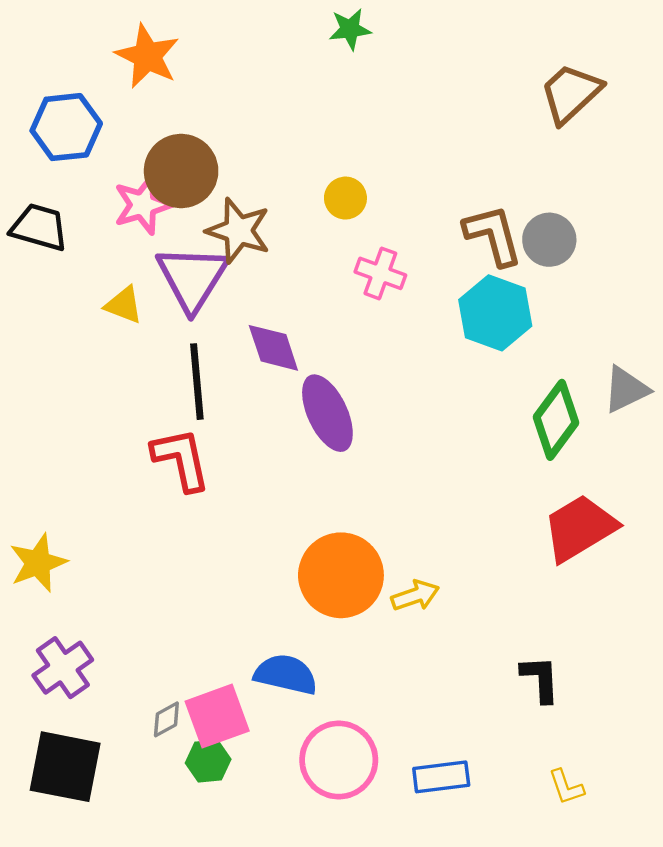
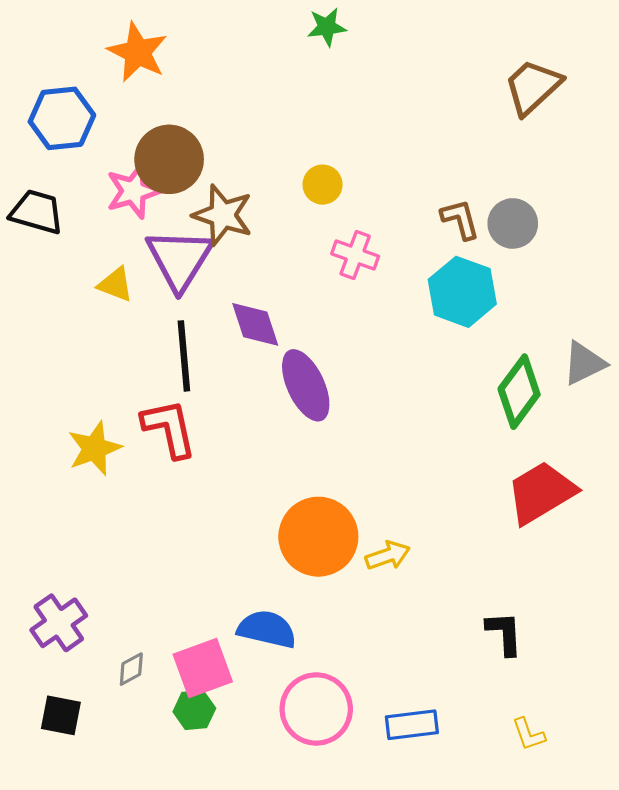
brown L-shape: (493, 235) -> (460, 219), size x0.7
yellow star: (38, 563) -> (94, 448), moved
gray diamond: (166, 719) -> (131, 669), moved
black square: (65, 767) -> (61, 715), size x0.6

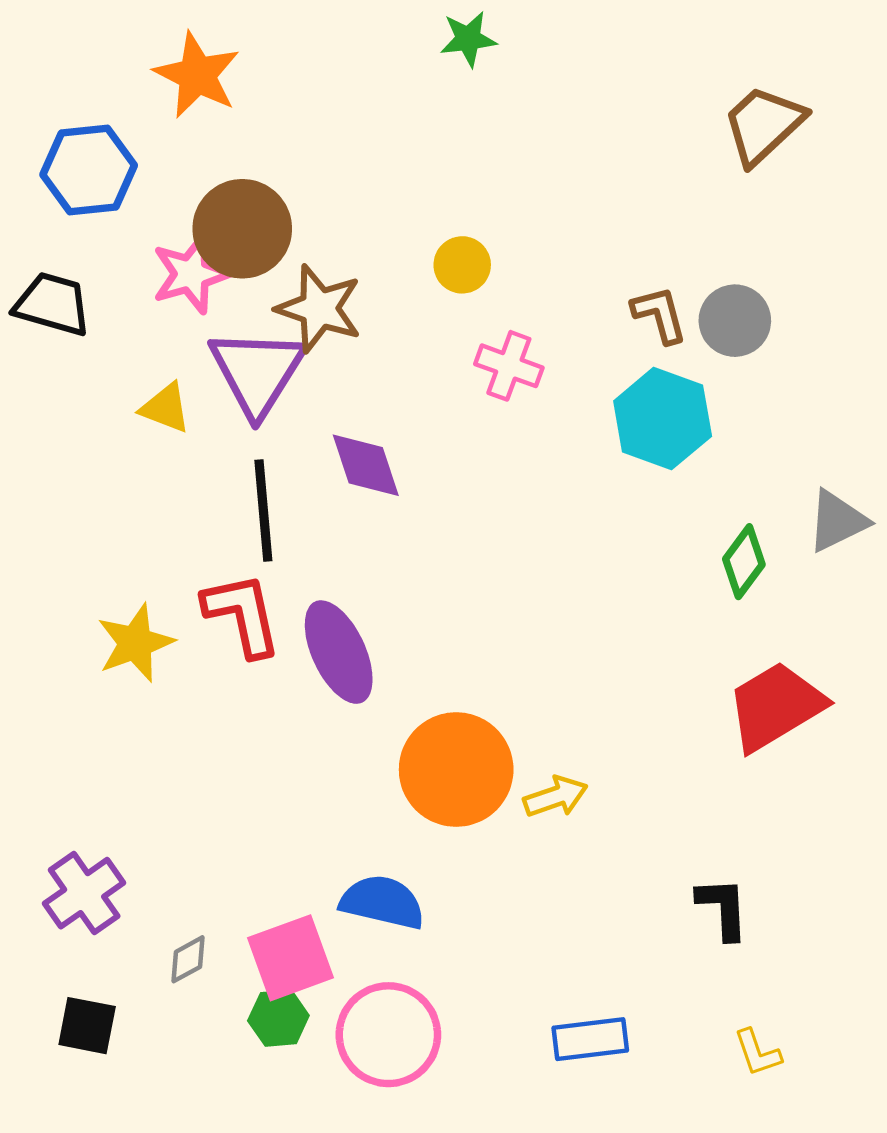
purple ellipse: (306, 385) -> (339, 652), moved
green diamond: (519, 392) -> (744, 562), size x0.7
pink circle: (316, 709) -> (388, 1035), moved

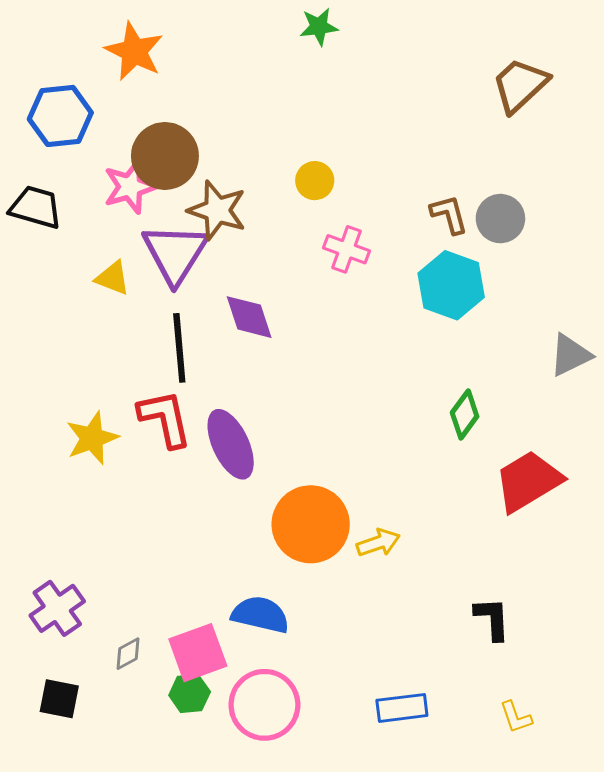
green diamond: (744, 562) -> (465, 415), moved

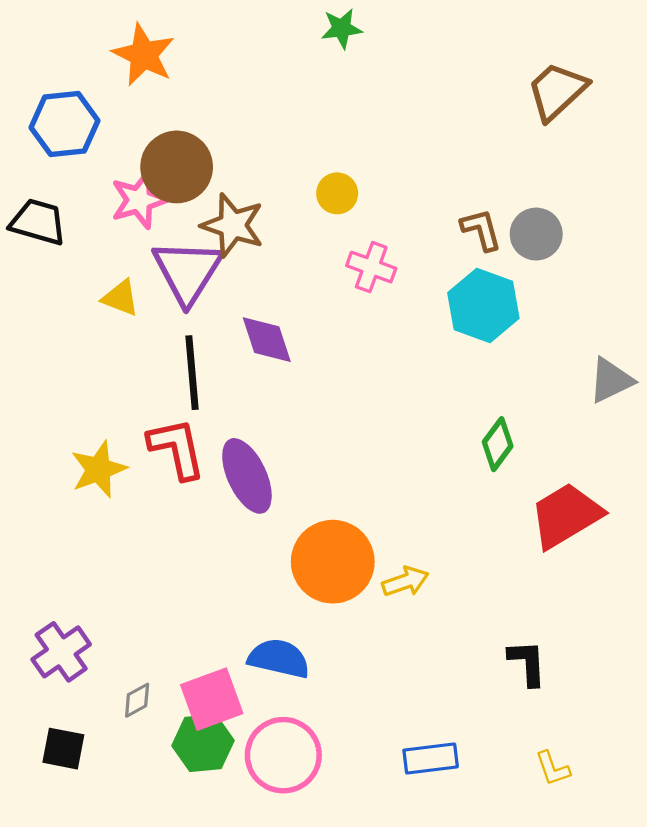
green hexagon: (190, 694) -> (203, 743), size x1.4

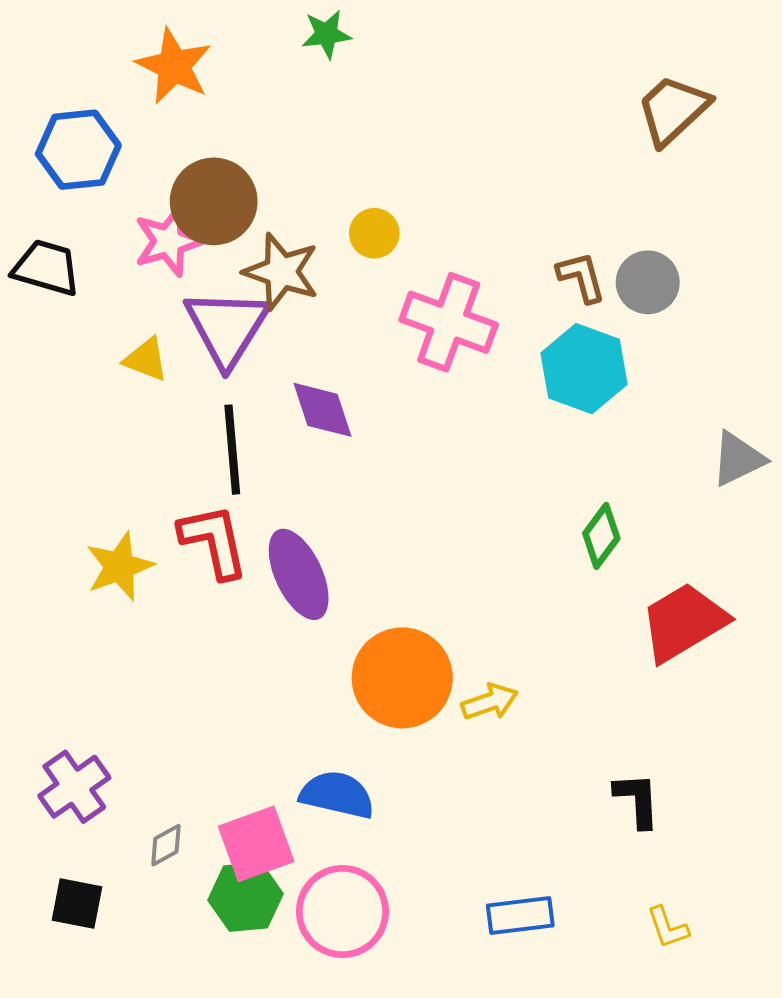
green star: (342, 28) -> (327, 34), moved
yellow circle: (337, 193) -> (374, 233), moved
pink cross: (371, 267) -> (449, 322), size x1.6

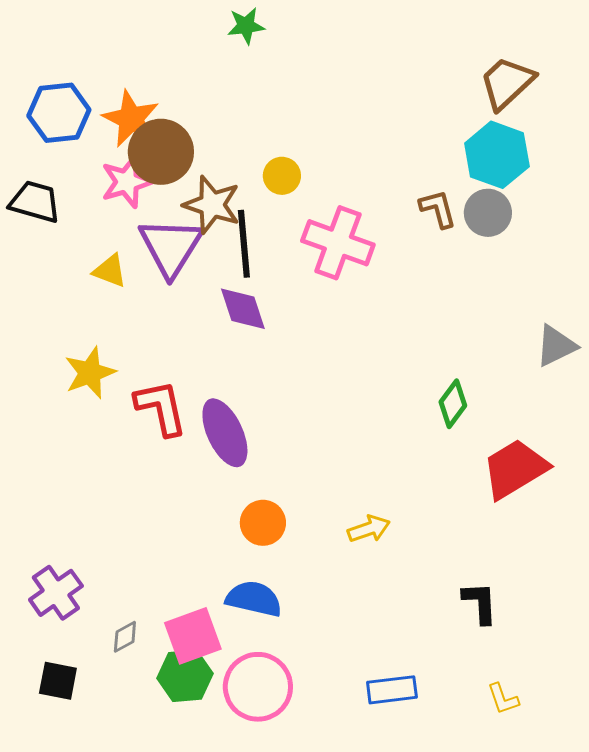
orange star: (174, 66) -> (131, 119), moved
cyan hexagon: (584, 369) -> (497, 155), moved
black line: (232, 450) -> (244, 244), moved
yellow star: (119, 566) -> (90, 373), moved
orange circle: (402, 678) -> (263, 523), moved, size x0.6

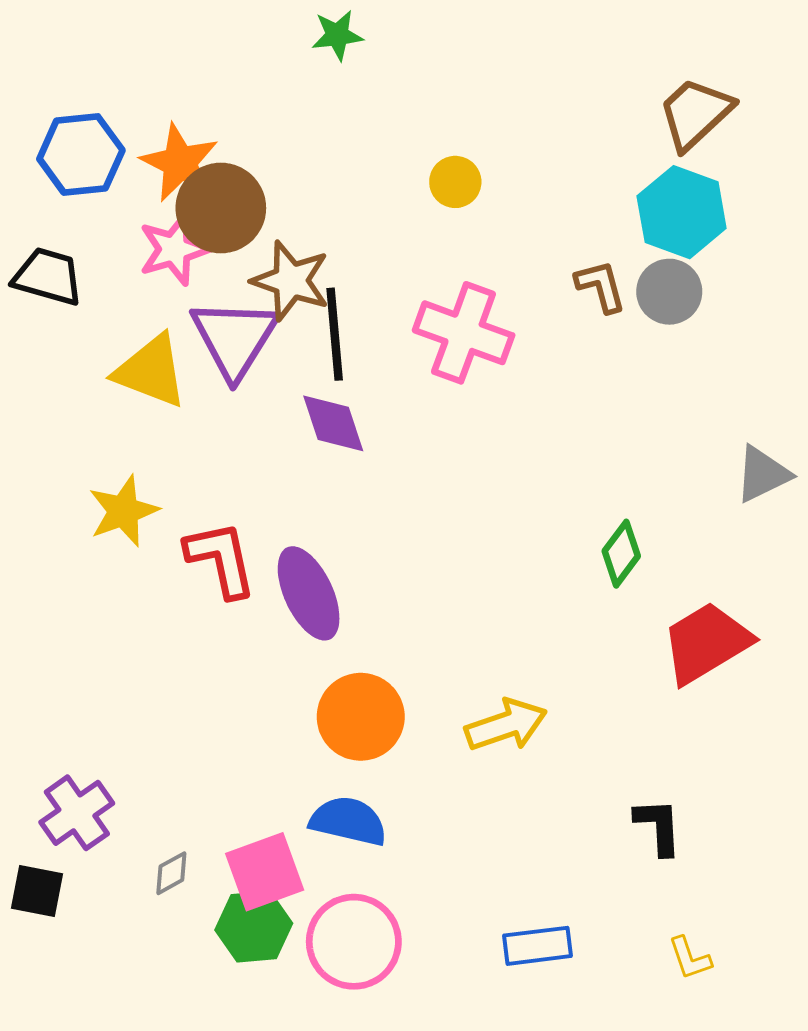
yellow circle: (282, 176) -> (455, 182), moved
yellow triangle: (110, 271) -> (151, 371), size x1.6
orange circle: (263, 523) -> (361, 717), size x1.4
yellow arrow: (369, 529) -> (506, 725), size x1.4
black square: (58, 681) -> (37, 891), moved

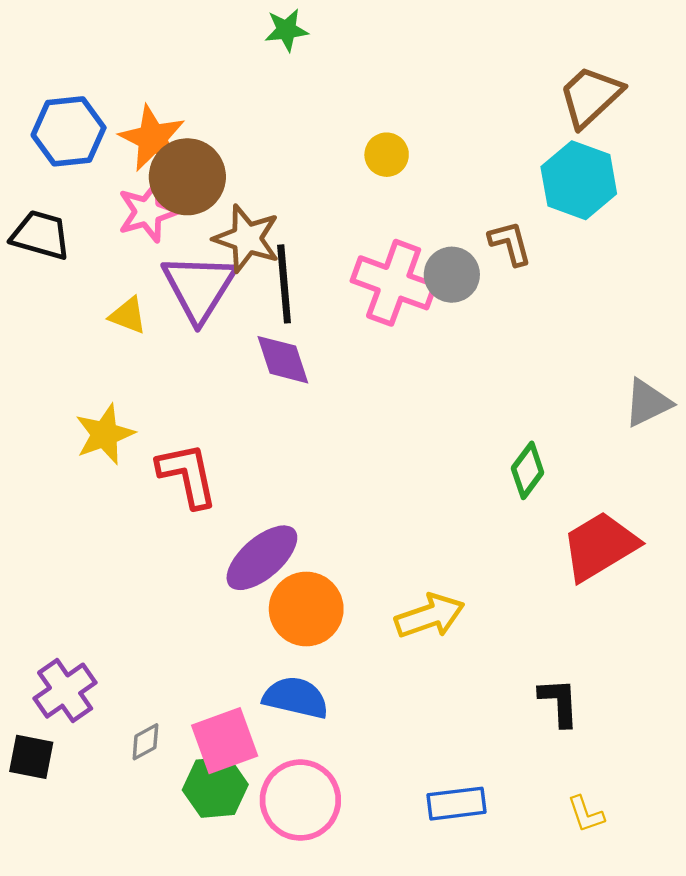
gray circle: (669, 292) -> (452, 275), moved
yellow triangle: (151, 371) -> (128, 315), size x0.6
purple ellipse: (309, 593) -> (262, 558), moved, turned 74

